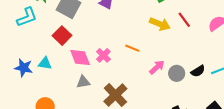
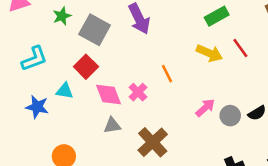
cyan L-shape: (27, 17) -> (34, 59), moved
orange line: (132, 48) -> (167, 74), moved, turned 40
cyan triangle: (45, 63) -> (65, 91), moved

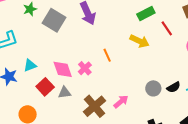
red line: (240, 48) -> (167, 28), moved
red square: (86, 67) -> (45, 87), moved
cyan triangle: (65, 91) -> (30, 65), turned -32
pink arrow: (205, 108) -> (121, 102), moved

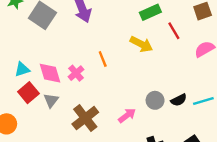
cyan triangle: (30, 65) -> (22, 69), moved
gray triangle: (65, 93) -> (51, 100), turned -48
pink arrow: (121, 102) -> (127, 115), moved

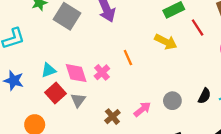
gray circle: (155, 100) -> (172, 101), moved
black semicircle: (179, 100) -> (204, 96), turned -35
pink arrow: (127, 115) -> (142, 109), moved
brown cross: (85, 118) -> (112, 117), size x0.6

